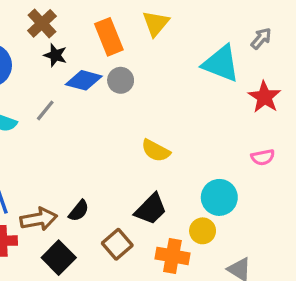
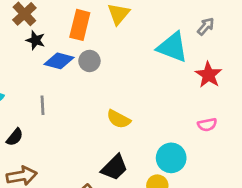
orange rectangle: (109, 37) -> (80, 25), turned 36
gray line: (45, 110) -> (42, 105), moved, turned -42
black semicircle: (79, 211) -> (15, 137), moved

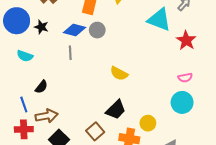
black star: (35, 40) -> (41, 27), moved
gray line: (42, 105) -> (70, 53), moved
cyan circle: (171, 158) -> (182, 102), moved

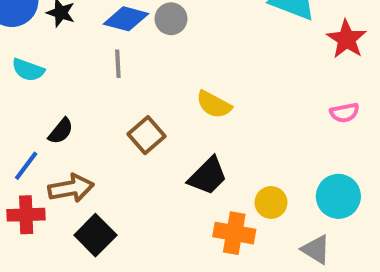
cyan circle: (182, 102) -> (338, 196), moved
blue line: (24, 105) -> (26, 166), turned 56
brown square: (95, 131) -> (147, 135), moved

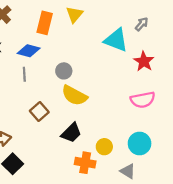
gray circle: (171, 19) -> (64, 71), moved
yellow semicircle: (214, 105) -> (74, 95), size x1.4
pink semicircle: (344, 113) -> (143, 100), size x1.6

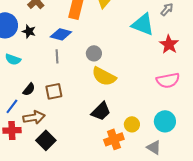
brown square: (39, 111) -> (54, 91), moved, turned 30
orange cross: (85, 163) -> (114, 139), turned -30

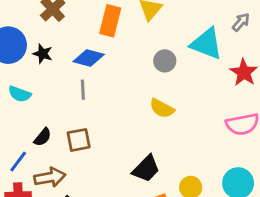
gray circle: (94, 53) -> (165, 61), moved
yellow semicircle: (104, 76) -> (162, 108), moved, size x0.7

